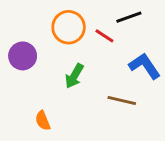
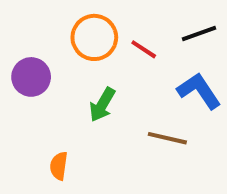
black line: (129, 17) -> (199, 34), moved
orange semicircle: (43, 121) -> (59, 166), turned 30

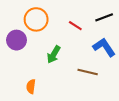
orange circle: (94, 37) -> (36, 19), moved

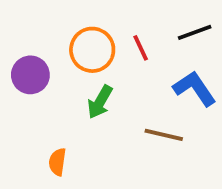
orange circle: (36, 19) -> (92, 50), moved
red line: (75, 26) -> (141, 48), turned 32

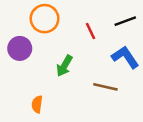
orange circle: (92, 50) -> (45, 19), moved

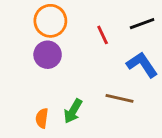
purple circle: (20, 48) -> (48, 55), moved
green arrow: (64, 66) -> (73, 111), moved

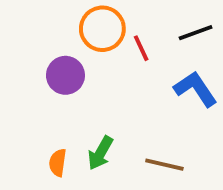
orange circle: (50, 21) -> (102, 29), moved
brown line: (119, 98) -> (164, 165), moved

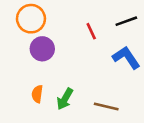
orange circle: (102, 29) -> (31, 19), moved
orange semicircle: (58, 163) -> (37, 94), moved

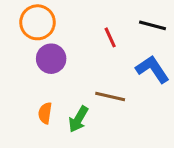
black line: (126, 21) -> (152, 25), turned 35
brown line: (106, 106) -> (110, 96), moved

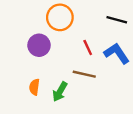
orange circle: (38, 22) -> (60, 17), moved
red line: (110, 37) -> (88, 48), moved

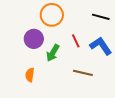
brown line: (84, 74) -> (83, 73), moved
green arrow: (60, 92) -> (53, 53), moved

